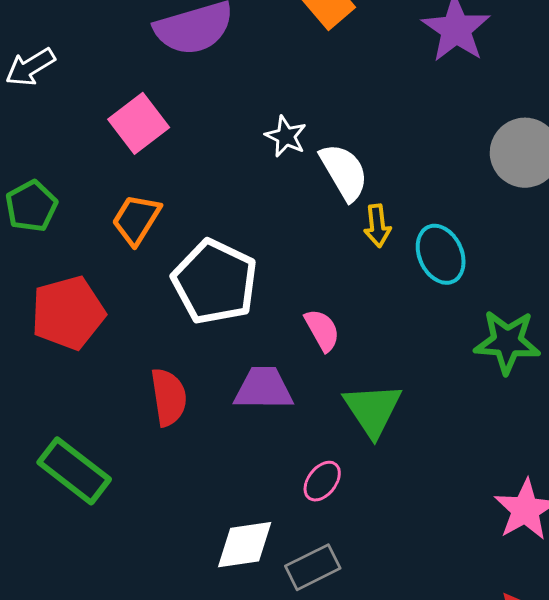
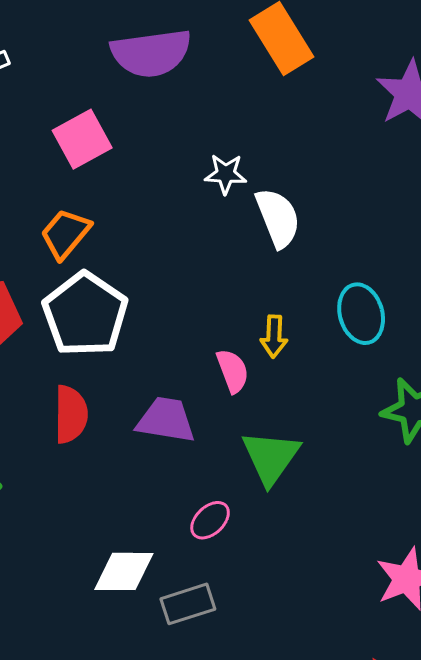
white star: (286, 136) -> (226, 174), turned -30
yellow arrow: (377, 226) -> (274, 336), moved
white pentagon: (215, 282) -> (85, 314), moved

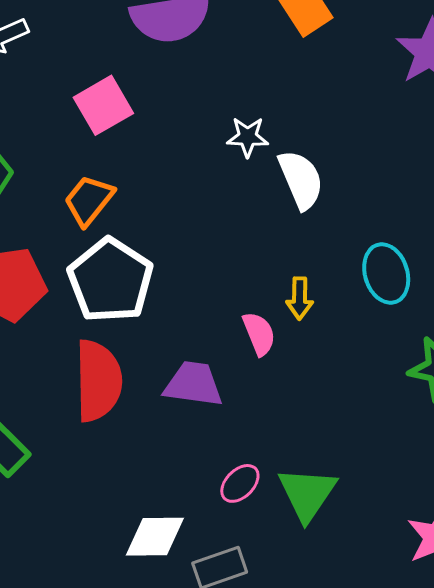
red semicircle: (71, 414) -> (98, 381), size x1.4
green triangle: (271, 457) -> (307, 494), moved

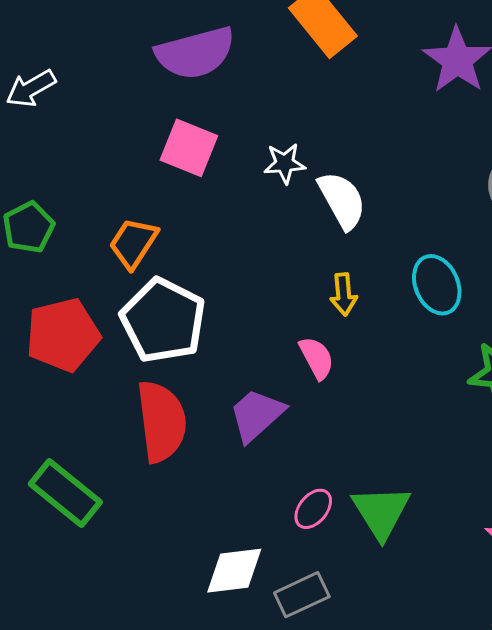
pink square: (103, 105) -> (189, 148), moved, turned -32
yellow arrow: (300, 298) -> (344, 294), moved
purple trapezoid: (193, 384) -> (257, 415), turned -44

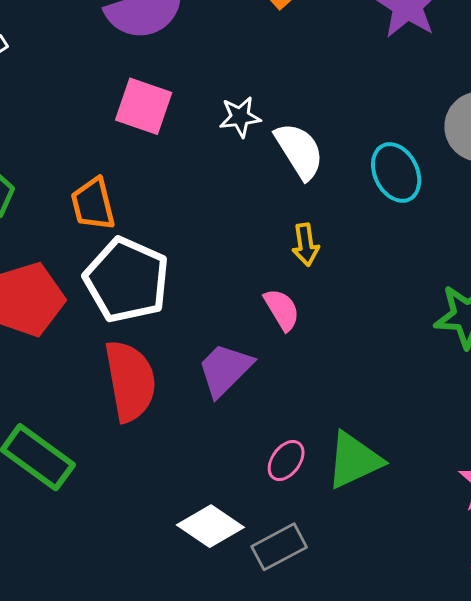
orange trapezoid: (133, 243) -> (93, 204), turned -44
cyan ellipse: (437, 285) -> (396, 172), moved
green triangle: (381, 512) -> (354, 460), turned 40
white diamond: (234, 571) -> (210, 526), turned 44

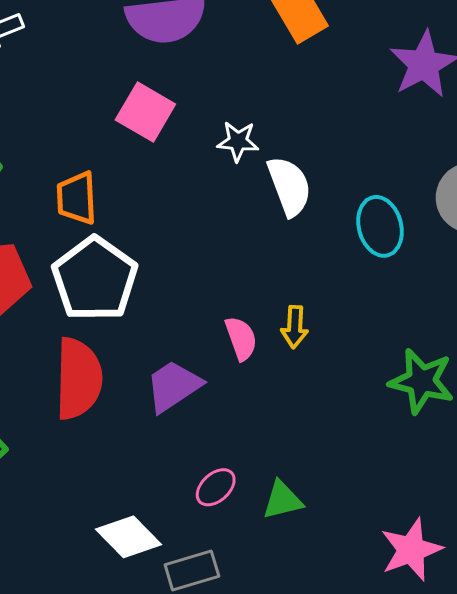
yellow arrow: (306, 245) -> (295, 327), moved
green triangle: (354, 460) -> (282, 500), size x0.7

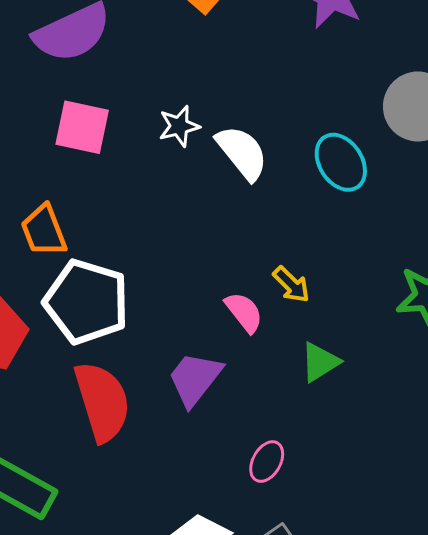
yellow arrow: (295, 327) -> (291, 284), turned -30
green triangle: (282, 500) -> (320, 362), moved

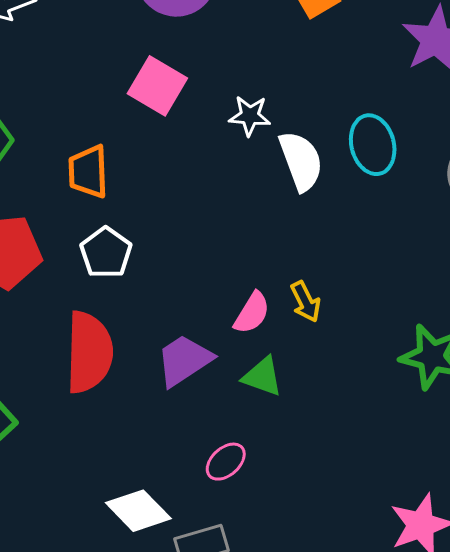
cyan ellipse: (341, 162) -> (373, 145), moved
white pentagon: (86, 302) -> (106, 253), size x0.6
pink semicircle: (244, 312) -> (252, 313), turned 51
green triangle: (320, 362) -> (262, 377), moved, turned 33

